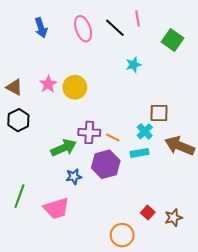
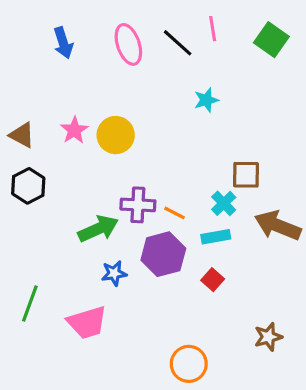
green square: (172, 40) -> (271, 40), moved
red square: (148, 213) -> (213, 280), moved

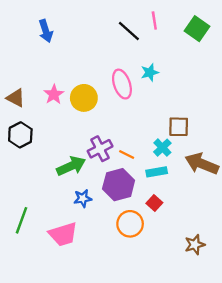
pink ellipse: (128, 44) -> (122, 84), moved
purple cross: (138, 205) -> (100, 149), turned -30
orange circle: (189, 364) -> (130, 224), moved

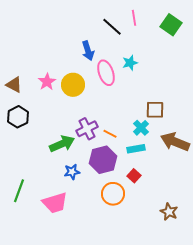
blue arrow: (46, 31) -> (88, 51), moved
brown star: (195, 245) -> (169, 212), turned -30

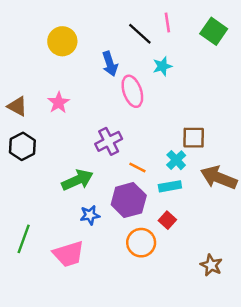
cyan star: (130, 63) -> (162, 66), moved
yellow circle: (73, 85) -> (62, 41), moved
purple cross: (87, 129) -> (109, 141), moved

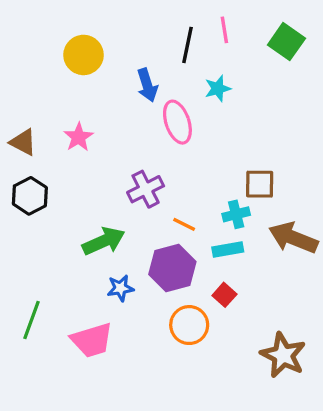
black line: (140, 34) -> (187, 45), turned 60
cyan cross: (176, 160) -> (236, 214), turned 30
brown star: (211, 265) -> (283, 355), size x1.5

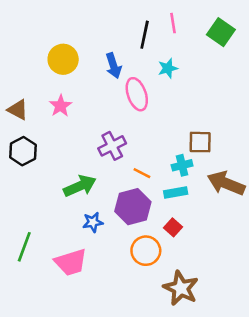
yellow circle: (84, 55) -> (63, 59), moved
brown star: (283, 355) -> (181, 288), moved

